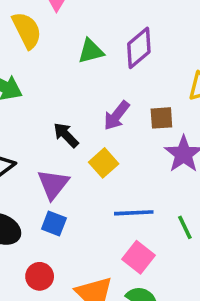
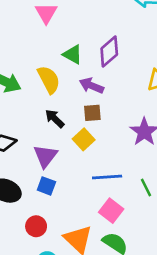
yellow semicircle: (27, 30) -> (49, 80), moved
green triangle: (91, 51) -> (73, 54), turned 45
purple arrow: (117, 116) -> (91, 86), moved, turned 75
brown square: (161, 118) -> (92, 113), moved

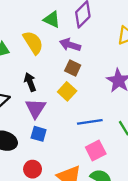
brown square: (92, 113) -> (73, 68), turned 35
black arrow: (55, 119) -> (30, 82), moved, turned 30
pink square: (111, 211) -> (96, 150), turned 30

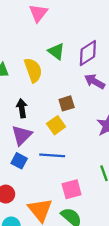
purple arrow: (70, 45) -> (95, 81), moved
brown square: (73, 68) -> (67, 103), turned 35
blue line: (90, 122) -> (52, 155), moved

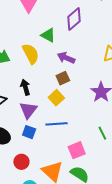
purple diamond: (88, 53) -> (74, 19), moved
purple arrow: (95, 81) -> (66, 58), moved

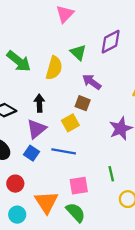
yellow semicircle: (31, 54) -> (54, 68), turned 30
brown square: (63, 78) -> (83, 103), turned 32

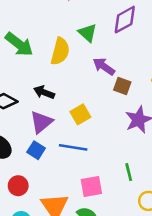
black arrow: (39, 103) -> (44, 92), turned -66
brown square: (83, 103) -> (122, 86), moved

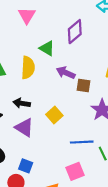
purple triangle: (41, 122) -> (24, 128), turned -36
blue line: (73, 147) -> (82, 142), moved
blue square: (36, 150) -> (26, 166), moved

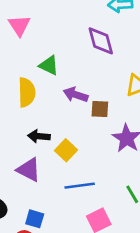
purple diamond: (75, 32) -> (101, 41), moved, turned -60
black arrow: (22, 103) -> (39, 136), moved
blue line: (82, 142) -> (80, 186), moved

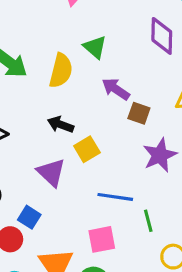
purple triangle: (29, 170) -> (51, 172), moved
blue line: (80, 186) -> (115, 197), moved

